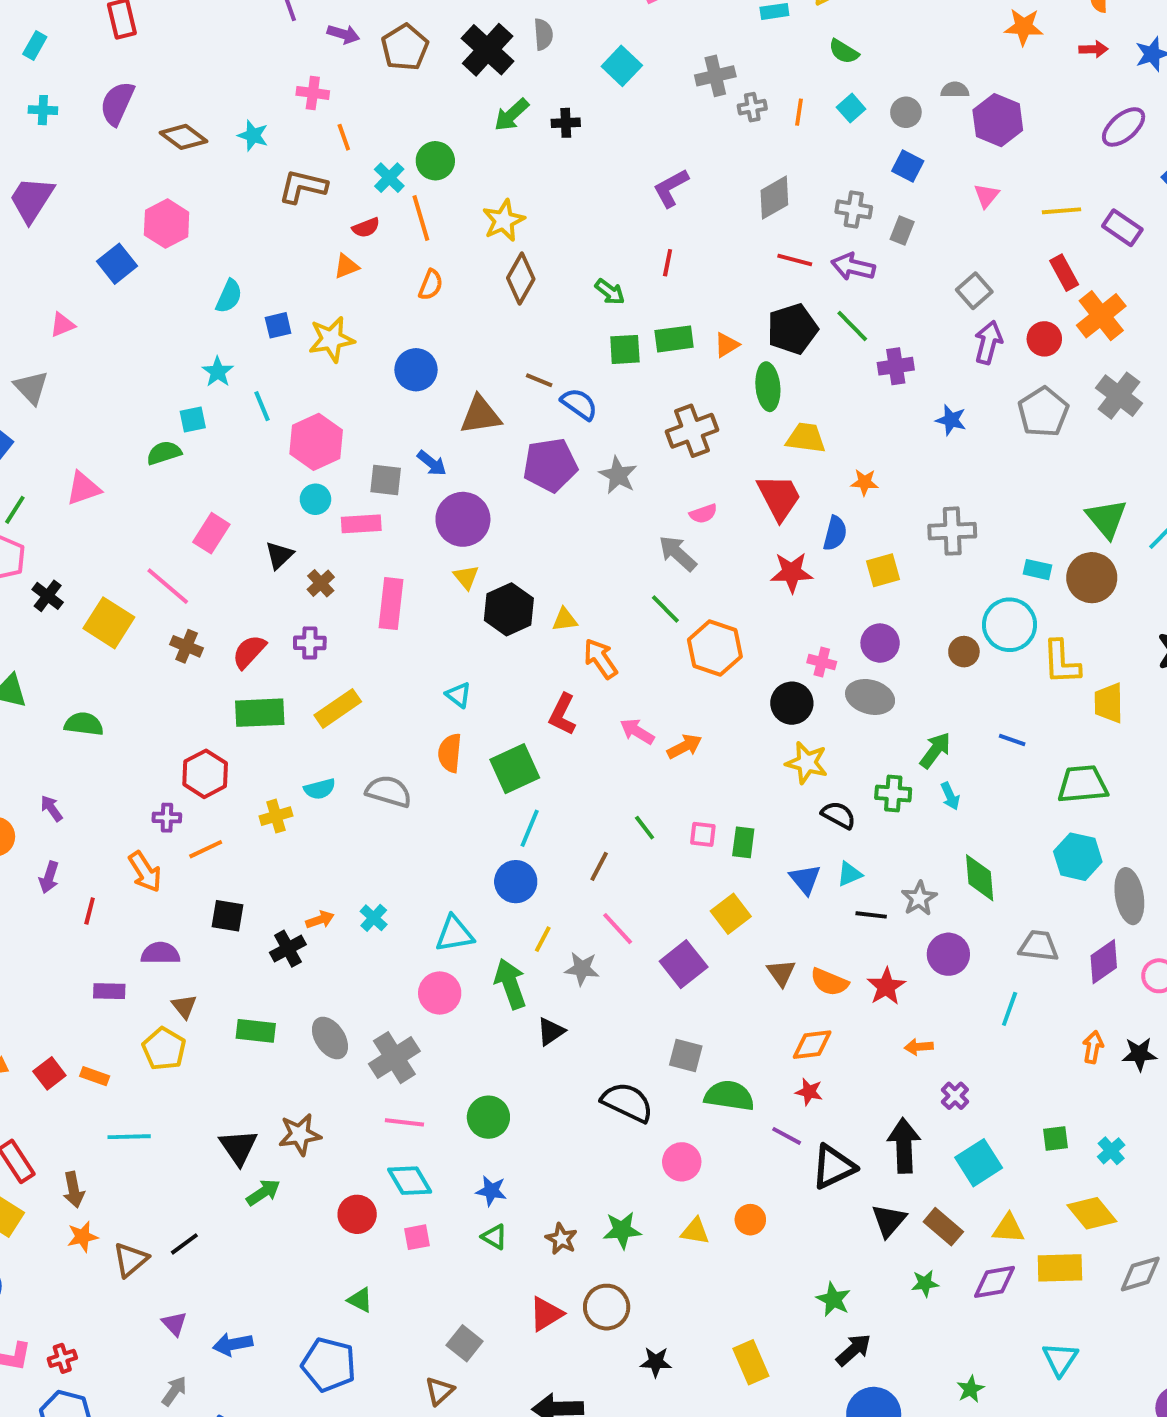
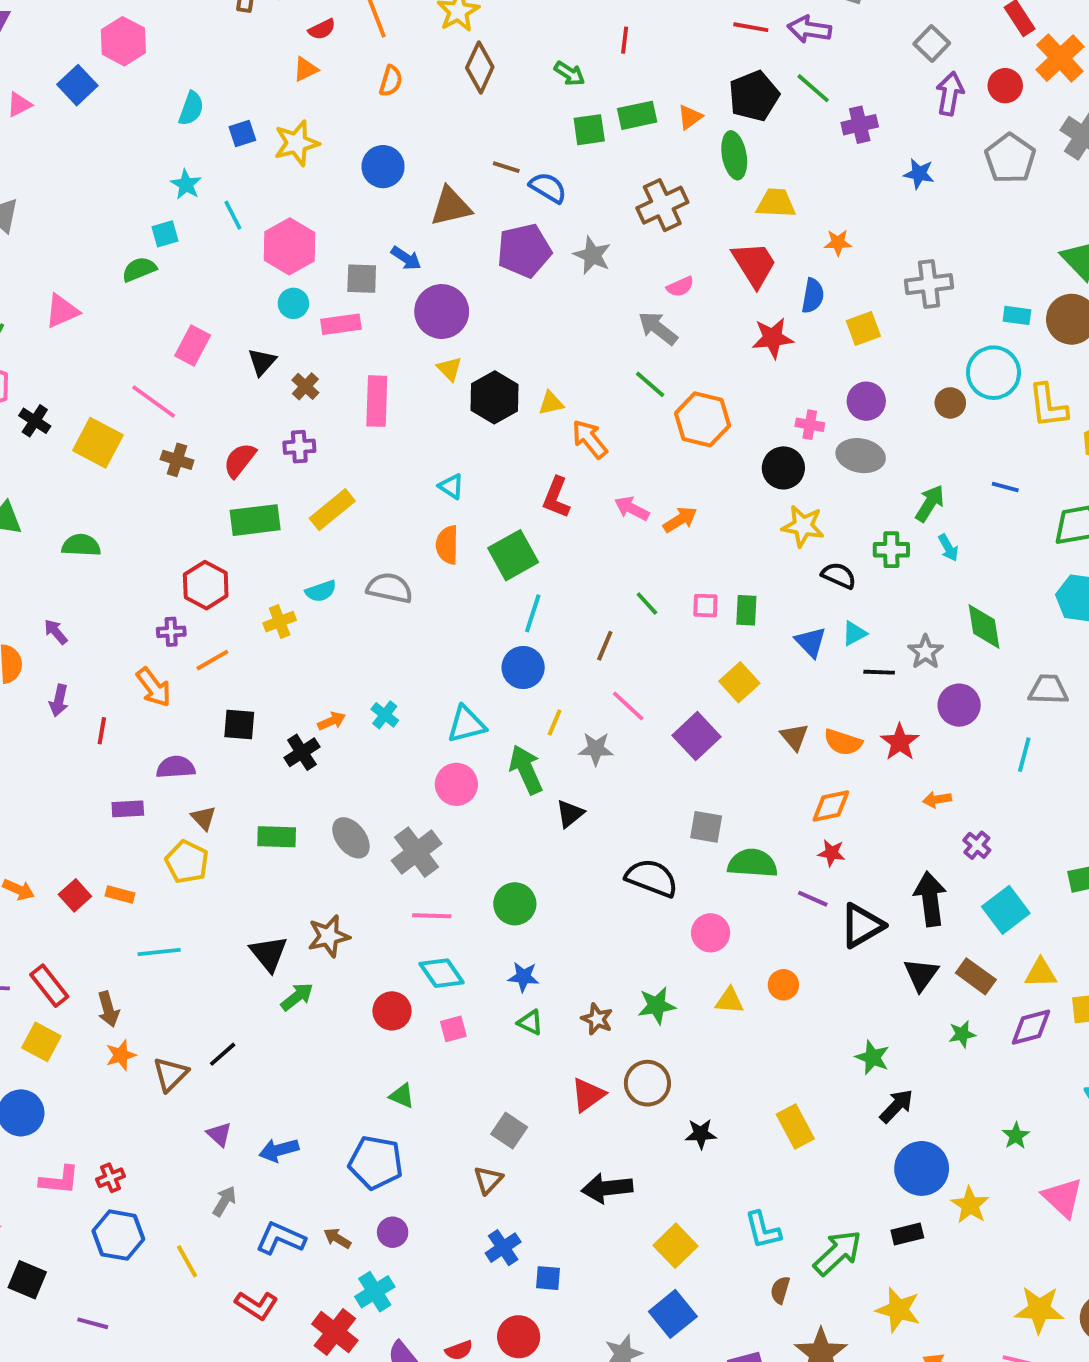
pink triangle: (62, 325) -> (19, 105), moved

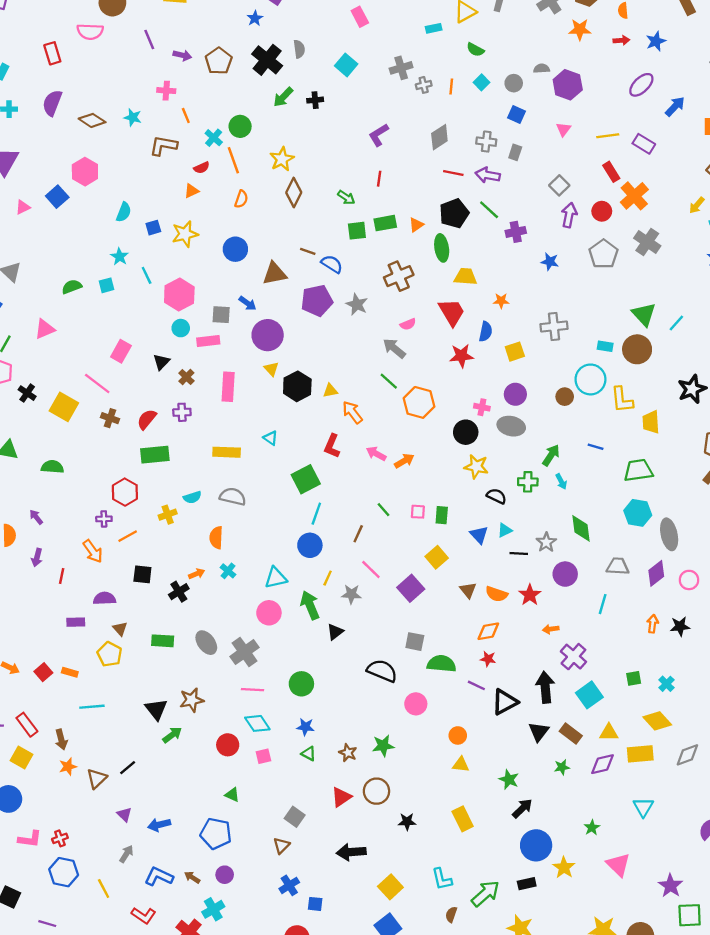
green semicircle: (139, 269) -> (72, 287), moved
yellow rectangle: (332, 510) -> (227, 452), moved, turned 40
orange semicircle: (447, 545) -> (216, 538), moved
purple cross: (977, 845) -> (573, 657), size x1.6
yellow triangle: (729, 1001) -> (461, 765), moved

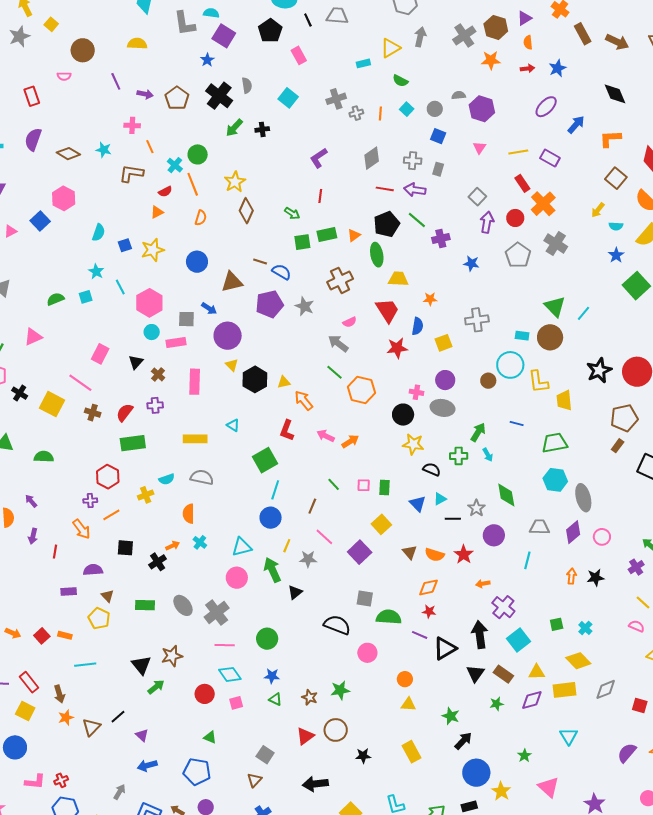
pink semicircle: (90, 32) -> (64, 76), size x0.6
purple triangle: (124, 815) -> (142, 735), moved

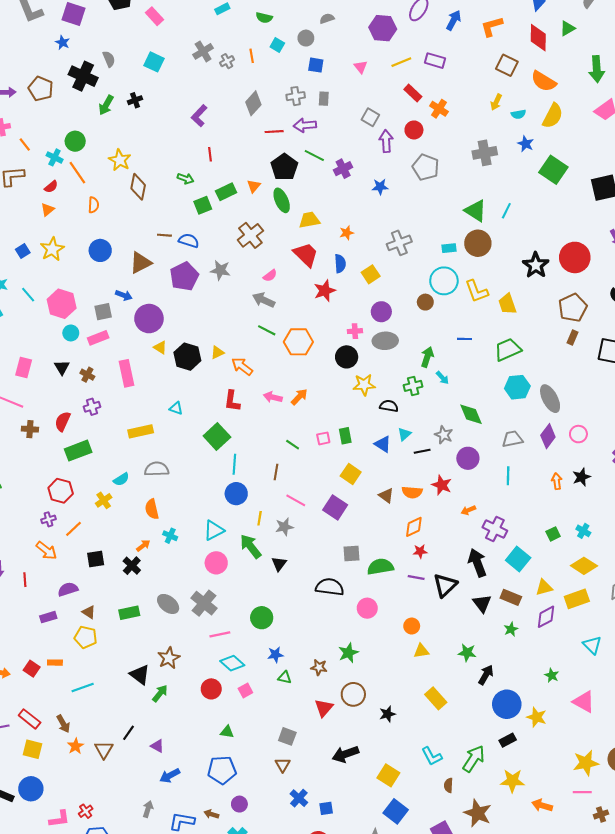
purple hexagon: (482, 109) -> (383, 28), moved
orange cross: (543, 204) -> (439, 109), size x0.7
gray cross: (556, 244) -> (485, 153), moved, turned -30

